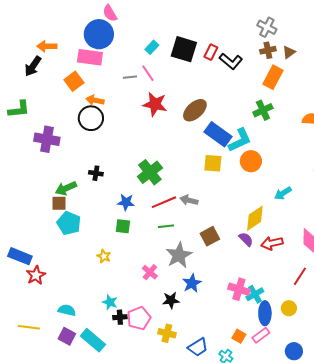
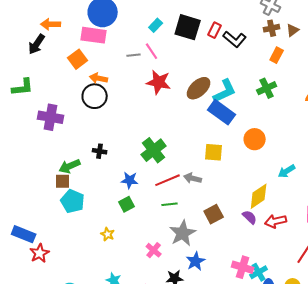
orange rectangle: (273, 77) -> (277, 55), size x0.7
cyan L-shape: (240, 140) -> (225, 91), moved
yellow square: (213, 163) -> (214, 152), moved
green square: (123, 226) -> (127, 204), turned -35

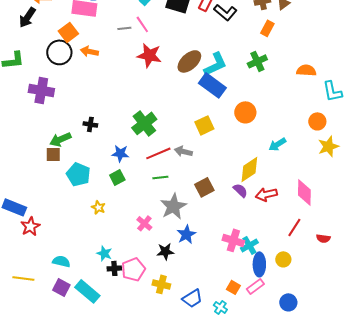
black circle: (95, 96) -> (59, 52), moved
yellow square: (214, 152) -> (204, 125), turned -30
cyan pentagon: (73, 201) -> (78, 174), moved

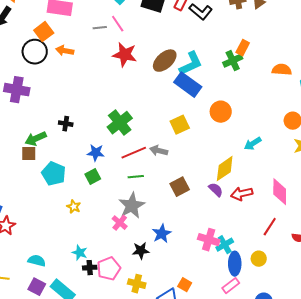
orange rectangle: (267, 28) -> (243, 48), moved
gray star: (173, 206) -> (132, 206), moved
orange square: (233, 287) -> (185, 285), moved

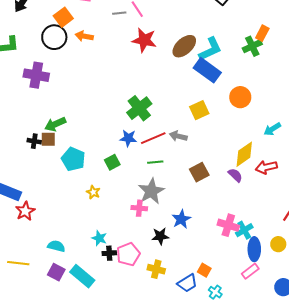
black cross: (66, 124) -> (34, 141), moved
blue star: (96, 153) -> (128, 138), moved
red arrow: (242, 194) -> (266, 167), moved
pink cross: (120, 223) -> (139, 208), turned -35

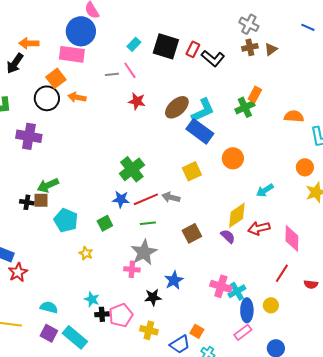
red star: (144, 40) -> (137, 101), size x0.7

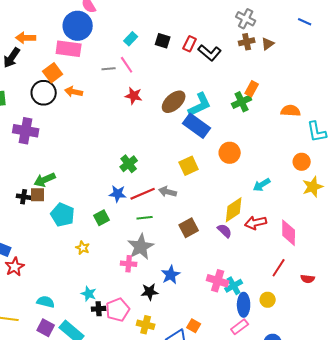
black square: (166, 46) -> (163, 41), size x0.6
green cross: (132, 169) -> (129, 164), size x0.7

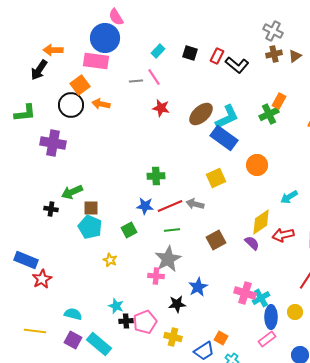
green cross: (129, 164) -> (156, 176), turned 36
brown square: (38, 195) -> (91, 208), moved

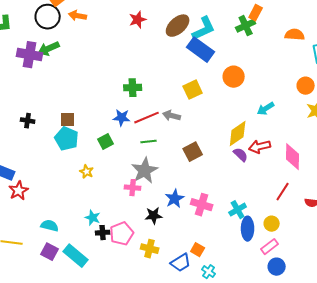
red star: (161, 108) -> (138, 20), turned -30
green arrow: (72, 192) -> (49, 49), moved
purple semicircle: (252, 243) -> (241, 155), moved
pink cross: (245, 293) -> (202, 205), moved
pink rectangle: (267, 339) -> (270, 247), moved

